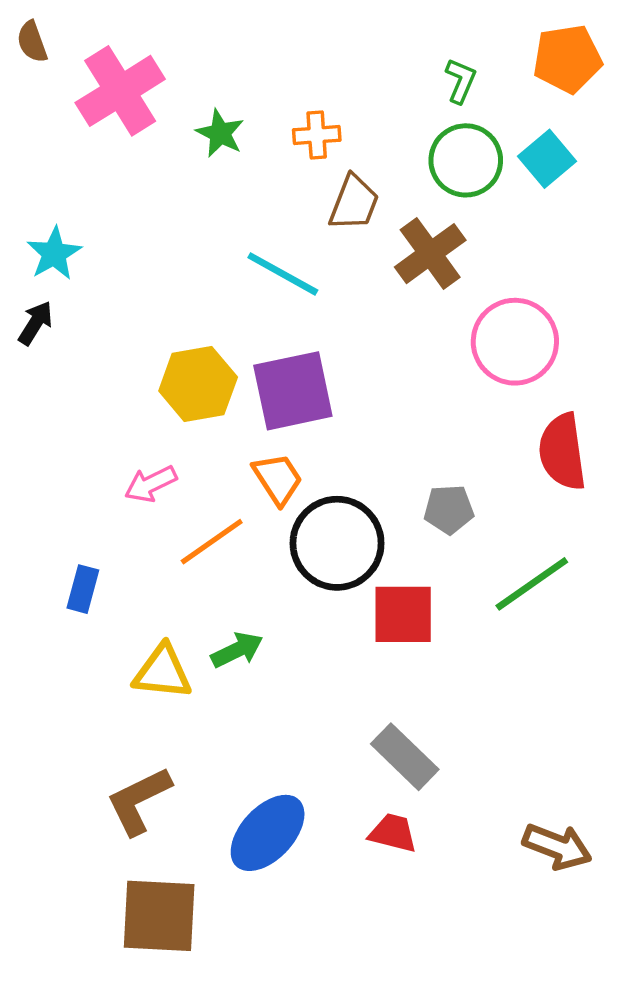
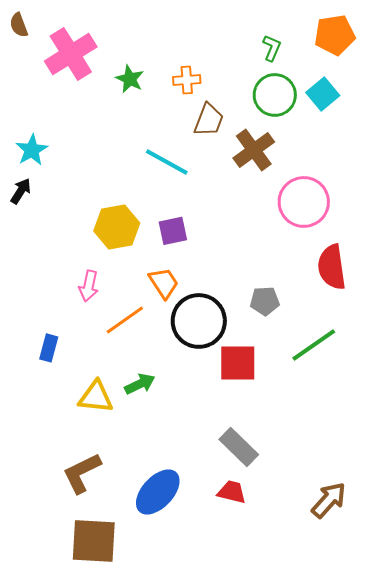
purple square: (293, 391) -> (173, 231), size x0.6
pink arrow: (151, 484) -> (89, 286), turned -52
brown arrow: (557, 847) -> (329, 500), turned -69

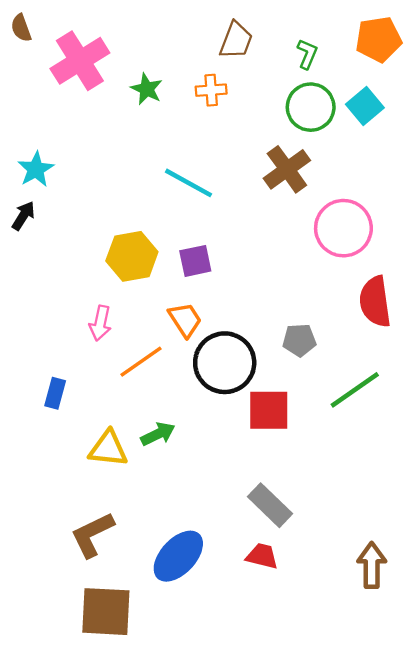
brown trapezoid: (209, 120) -> (236, 40), moved
brown arrow: (329, 500) -> (372, 565), turned -42

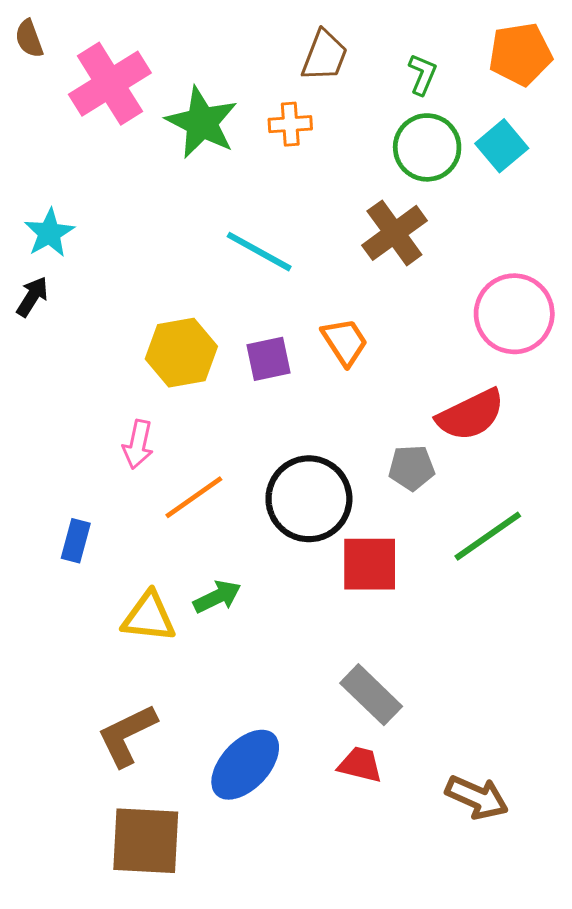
green star: (147, 89) -> (202, 123), size x1.6
pink circle: (343, 228) -> (514, 314), moved
red semicircle: (375, 302) -> (471, 415), moved, turned -108
orange trapezoid: (185, 320) -> (345, 342), moved
brown arrow: (372, 565) -> (477, 797), moved, turned 114

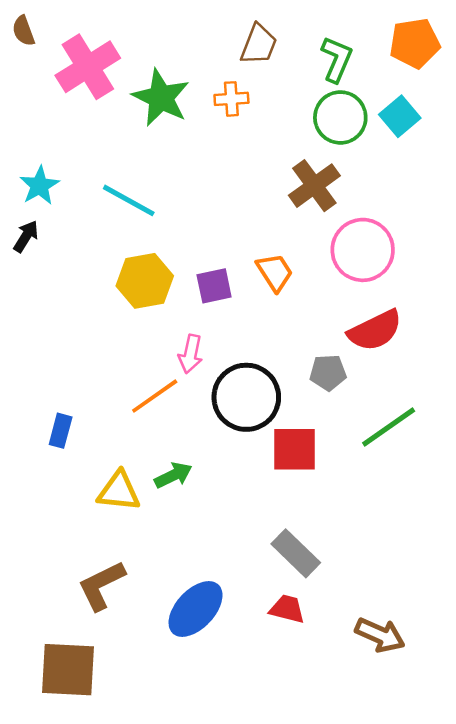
green L-shape: (422, 74) -> (337, 59), size x1.4
cyan line: (259, 252) -> (129, 200), moved
pink circle: (514, 314) -> (363, 250), moved
pink arrow: (138, 444) -> (191, 354), moved
brown square: (146, 841) -> (68, 670), moved

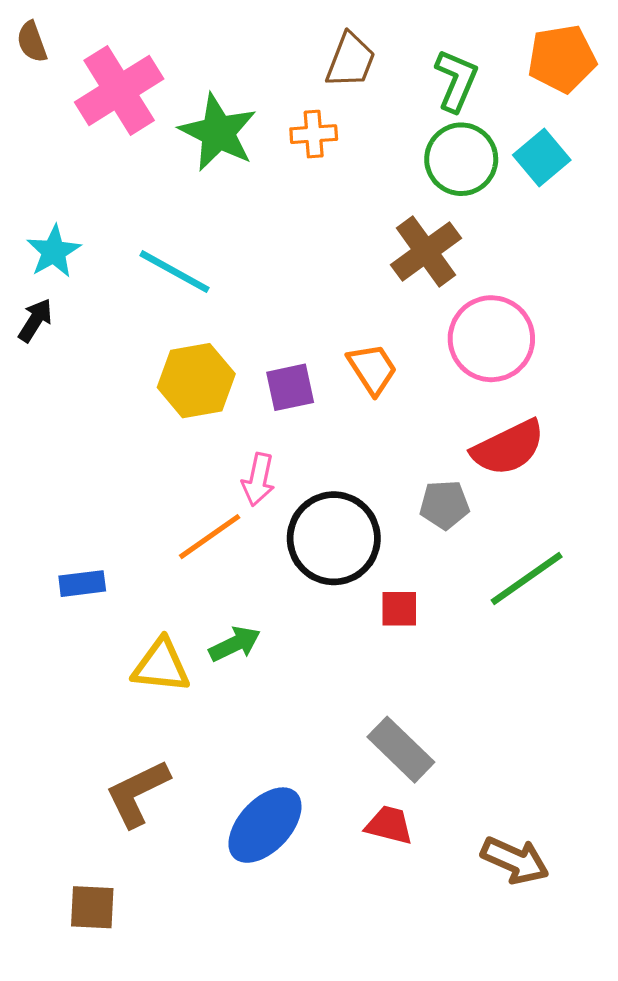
blue rectangle: (61, 431) -> (82, 584), turned 68
red square: (295, 449) -> (399, 609), size x0.6
brown square: (68, 670) -> (92, 907), size x0.6

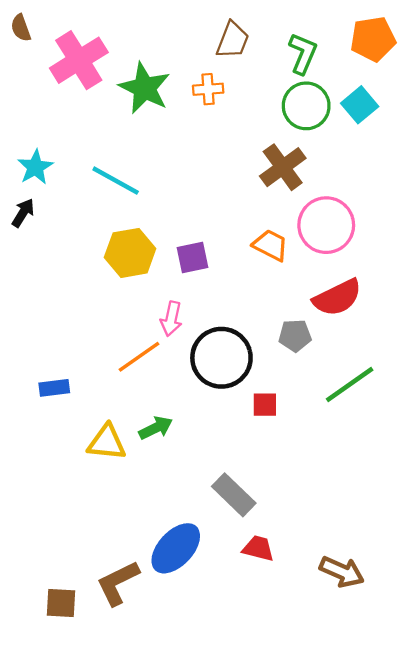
orange trapezoid: (372, 369) -> (270, 245), moved, turned -30
gray rectangle: (401, 750) -> (234, 495), moved
brown L-shape: (138, 793) -> (118, 583), moved

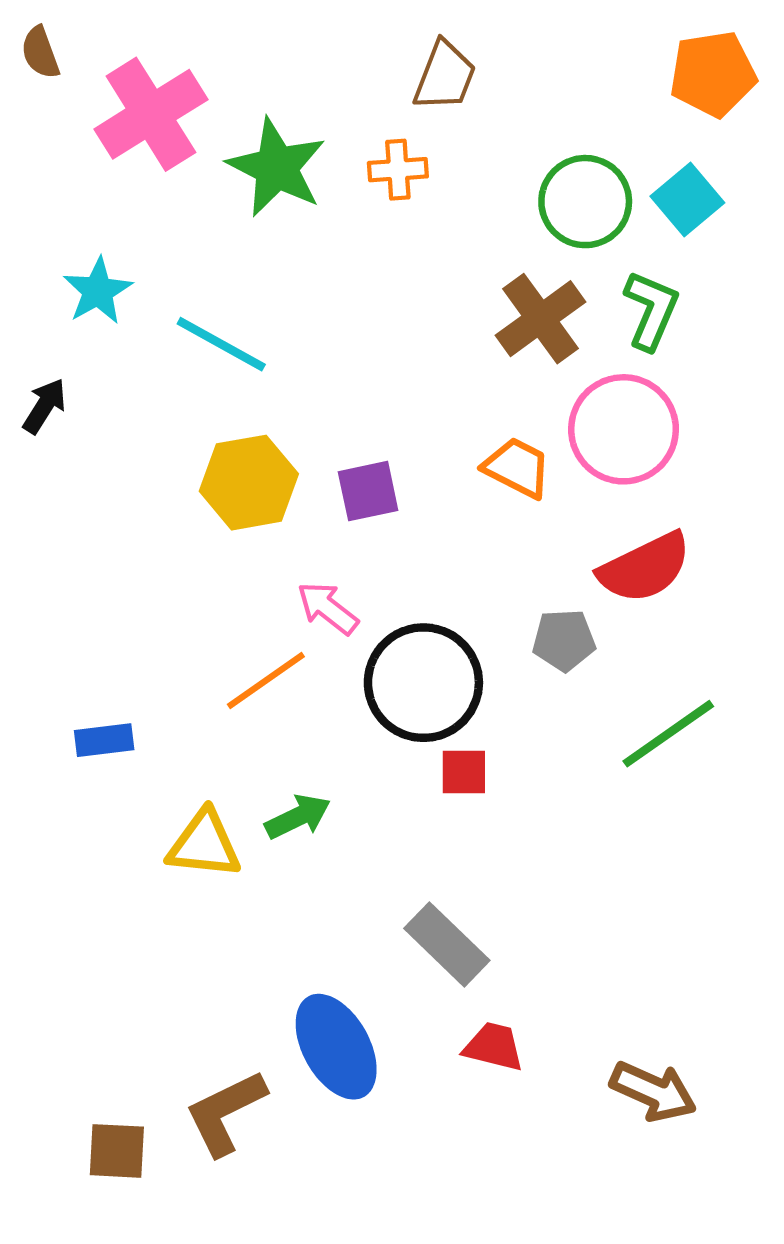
green L-shape: (303, 53) -> (651, 310), moved
cyan star: (35, 167) -> (98, 291), moved
pink arrow: (171, 319) -> (328, 608), turned 116
red square: (265, 405) -> (464, 772), moved
blue ellipse: (176, 548) -> (336, 1047), turned -72

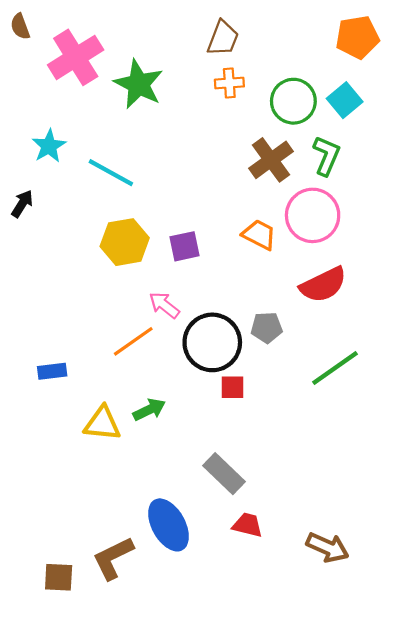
orange cross: (398, 170) -> (229, 83), moved
gray pentagon: (564, 640) -> (267, 327), moved

